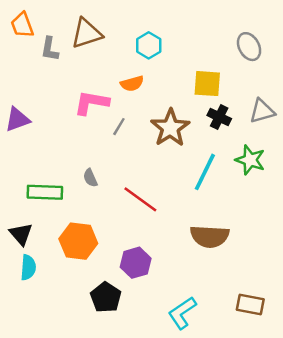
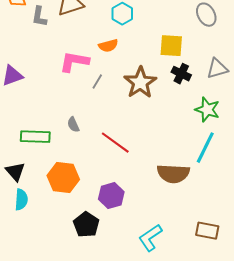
cyan line: (205, 172) -> (205, 148), moved

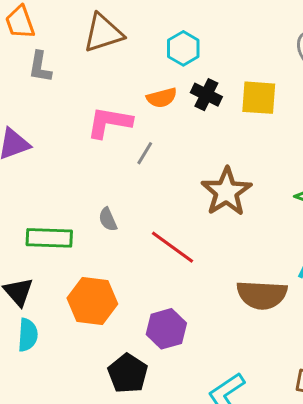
gray L-shape: (39, 17) -> (40, 67), moved
black cross: (181, 74) -> (206, 95), moved
brown star: (140, 83) -> (226, 192), moved

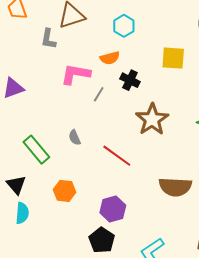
gray L-shape: (40, 67) -> (48, 39), moved
black cross: (206, 95) -> (130, 80), moved
green rectangle: (49, 238) -> (36, 150), turned 48
orange hexagon: (92, 301) -> (65, 191), size x0.7
black pentagon: (128, 373) -> (102, 240), moved

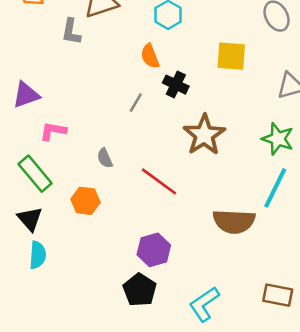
orange semicircle: (110, 58) -> (150, 56), turned 84
pink L-shape: (76, 74) -> (53, 131), moved, size x0.7
green rectangle: (36, 150) -> (35, 174), moved
orange hexagon: (65, 191) -> (85, 201), moved

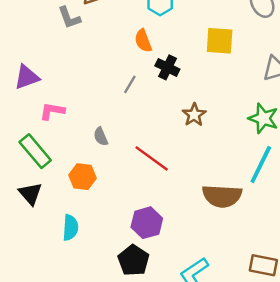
gray L-shape: (71, 32) -> (69, 18), turned -30
brown star: (204, 135) -> (194, 115), size x0.6
cyan semicircle: (38, 255) -> (70, 228), moved

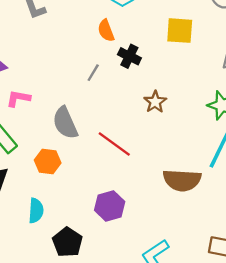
gray semicircle: (101, 137) -> (65, 123), size x1.8
black pentagon: (133, 260) -> (67, 242), moved

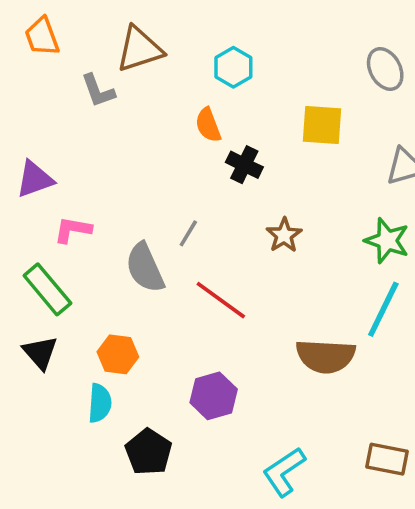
gray line: (93, 73) -> (188, 233), moved
orange hexagon: (48, 161) -> (118, 354), moved

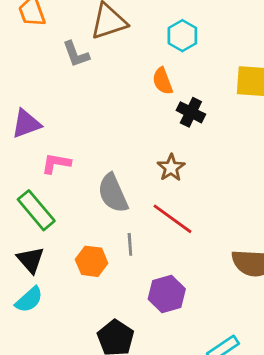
gray line: (188, 233) -> (130, 244), moved, turned -35
brown star: (284, 235) -> (171, 168), moved
cyan semicircle: (100, 403) -> (29, 300), moved, turned 44

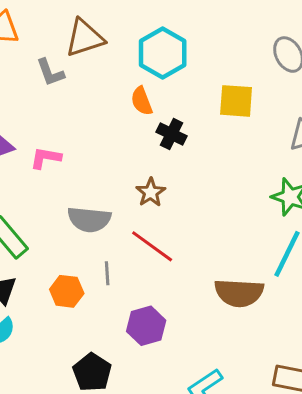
cyan hexagon: (182, 36) -> (163, 53), size x1.5
pink L-shape: (56, 163) -> (46, 158), moved
gray semicircle: (113, 193) -> (89, 219), turned -60

